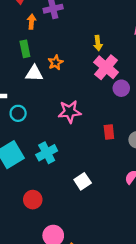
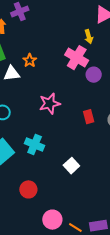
yellow arrow: (98, 43) -> (89, 37), moved
cyan cross: (47, 153) -> (35, 144), turned -30

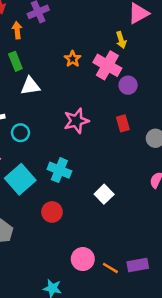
orange star: (30, 60) -> (73, 59), moved
red rectangle: (89, 117) -> (123, 123), moved
red circle: (28, 189) -> (52, 212), moved

